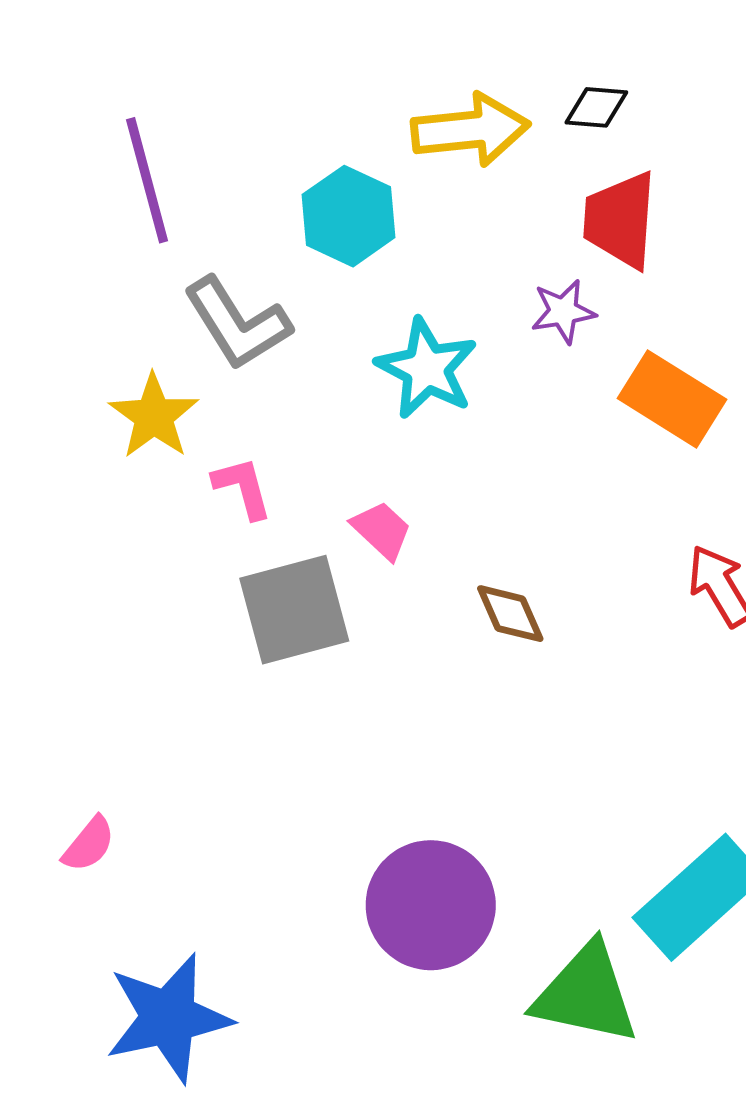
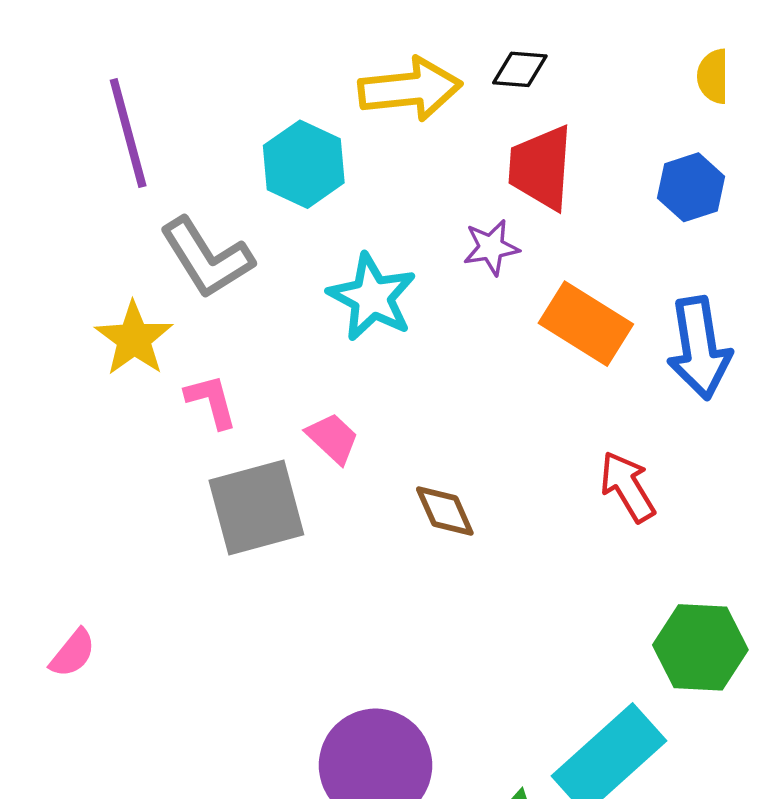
pink semicircle: (89, 844) -> (73, 653), moved

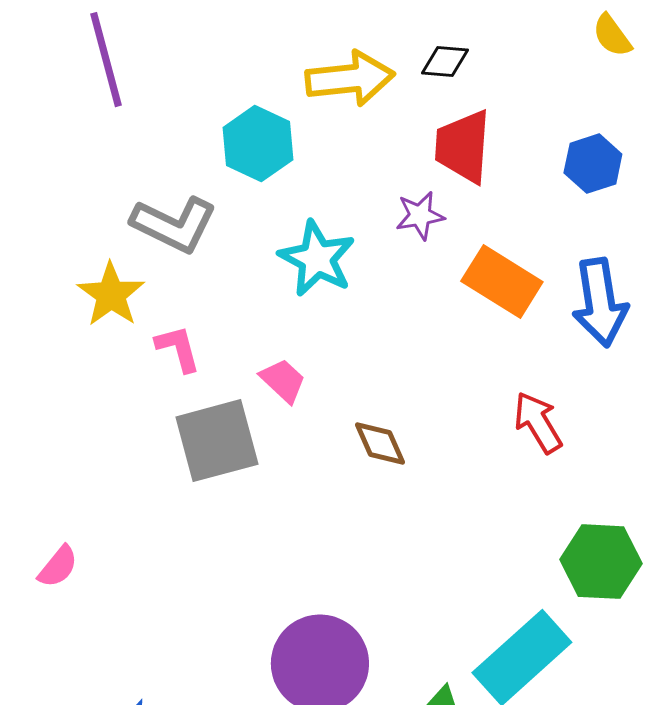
yellow semicircle: (713, 76) -> (612, 36), moved, turned -36
purple line: (128, 133) -> (106, 60), moved
gray L-shape: (207, 258) -> (174, 225), turned -32

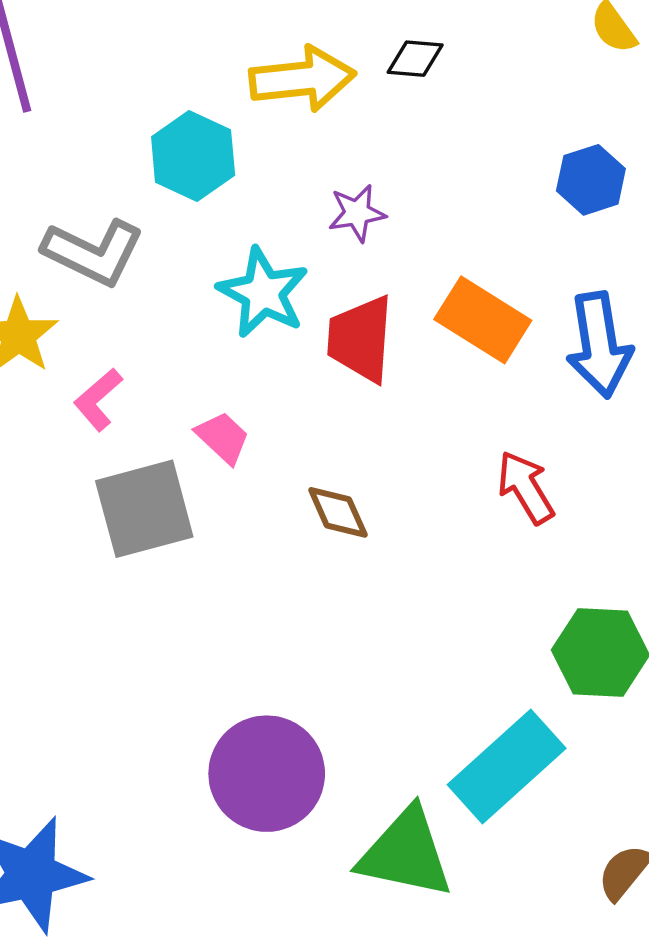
red trapezoid: (463, 147) -> (360, 339), moved
purple star: (420, 216) -> (357, 213), moved
pink L-shape: (178, 349) -> (98, 400), turned -116

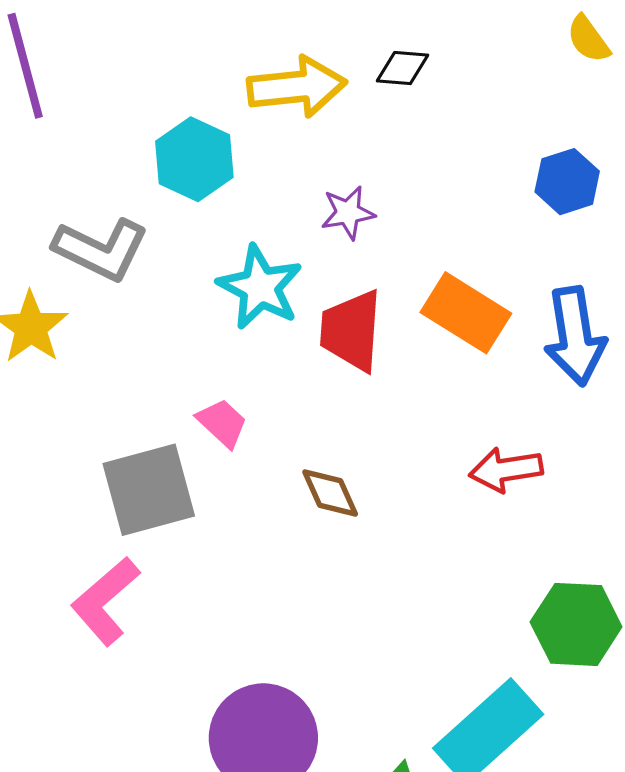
pink L-shape: (98, 400) -> (105, 601), moved, size x1.5
red arrow: (526, 487) -> (506, 470), turned -68

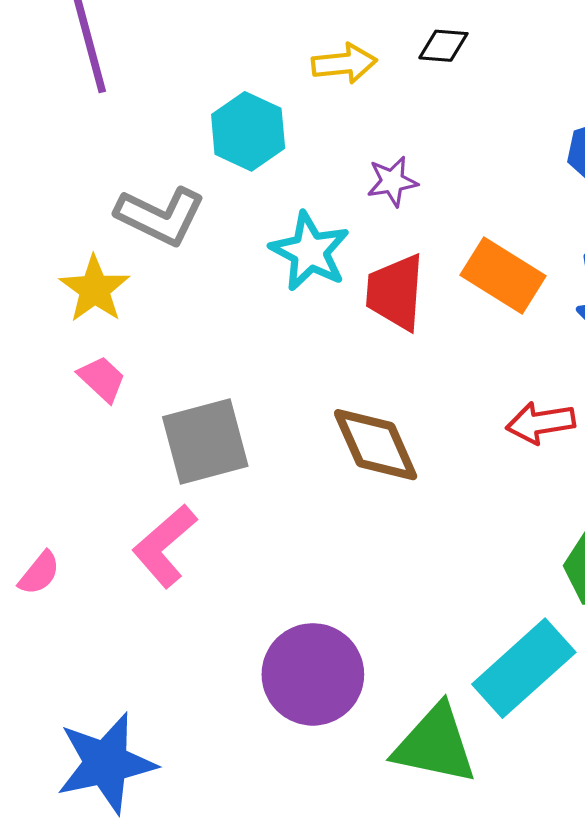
yellow arrow: (297, 87) -> (344, 63), size x0.7
pink trapezoid: (222, 423) -> (102, 379), moved
brown diamond: (330, 493) -> (376, 445), size x1.6

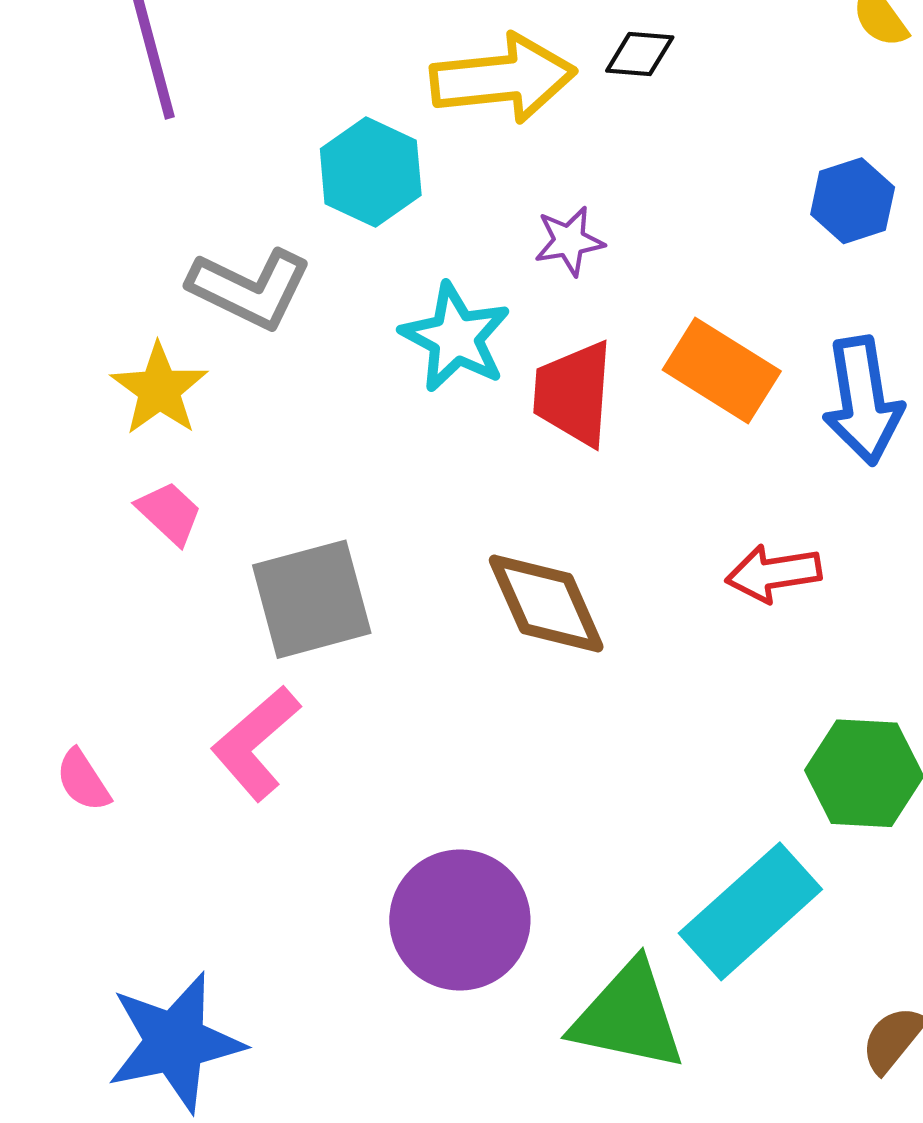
yellow arrow: (344, 63) -> (503, 78), size x1.6
pink semicircle: (39, 573) -> (83, 780), turned 108

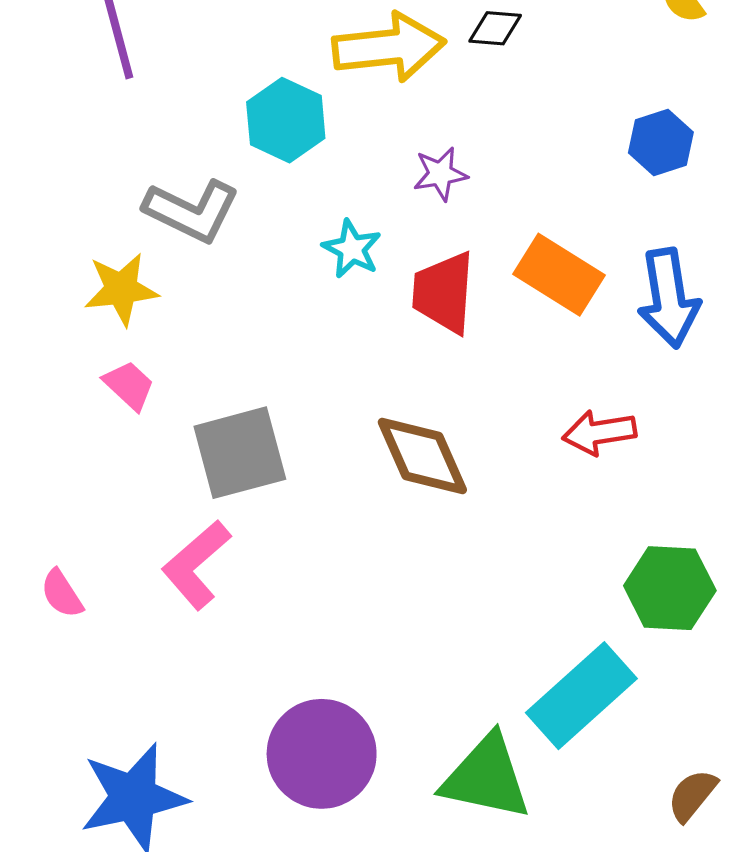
cyan star: (456, 337) -> (352, 249), size x0.7
yellow star: (159, 389) -> (121, 289), turned 30
purple circle: (460, 920) -> (322, 754), moved

